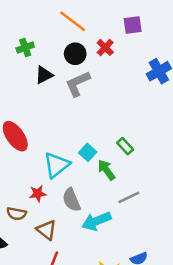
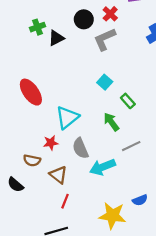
green cross: (25, 47) -> (37, 27), moved
gray L-shape: (78, 84) -> (105, 39), moved
cyan square: (88, 152) -> (105, 82), moved

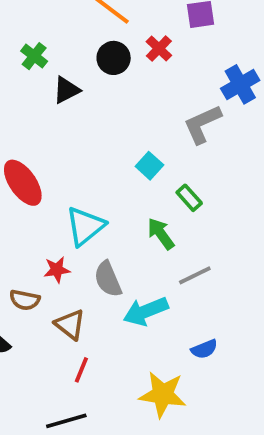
green cross: (37, 27) -> (34, 56), moved, turned -32
gray L-shape: (105, 39) -> (202, 124), moved
blue semicircle: (140, 200) -> (204, 349), moved

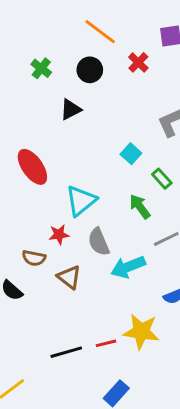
black circle: (114, 58) -> (90, 70), moved
black triangle: (66, 90) -> (71, 110), moved
red line: (81, 370) -> (106, 343), moved, turned 54

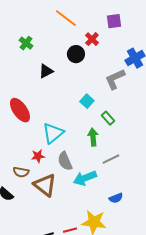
black circle: (90, 70) -> (76, 54), moved
green arrow: (140, 207) -> (93, 137), turned 30
brown triangle: (69, 277) -> (45, 185), size x1.4

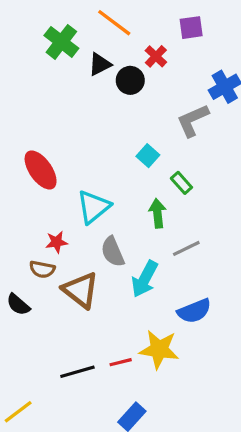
green cross: (26, 43) -> (61, 42), moved, size x1.5
black triangle: (46, 71) -> (100, 64), moved
red star: (38, 156) -> (57, 242), moved
cyan arrow: (85, 178) -> (145, 279), turned -40
blue semicircle: (116, 198) -> (194, 311), size x1.5

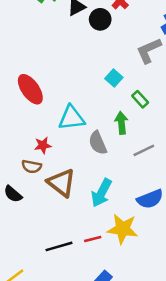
cyan triangle: (93, 207) -> (71, 118), turned 32
gray semicircle: (113, 252) -> (98, 143), moved
cyan arrow: (145, 279) -> (101, 193), moved

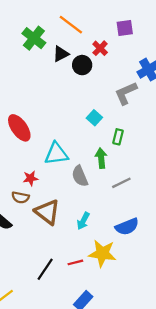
green rectangle: (140, 99) -> (118, 137), turned 56
cyan arrow: (101, 193) -> (83, 221), size x0.7
black line: (59, 246) -> (45, 269), turned -40

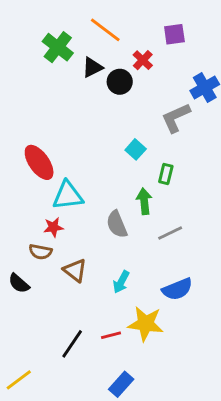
cyan triangle: (56, 154) -> (68, 196), moved
brown triangle: (47, 212) -> (75, 270), size x0.7

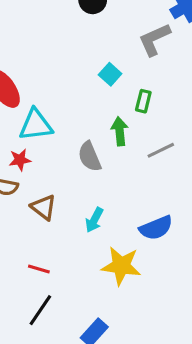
gray line: (170, 233) -> (161, 150), moved
red line: (111, 335) -> (39, 269), moved, turned 30
black line: (72, 344) -> (40, 310), moved

